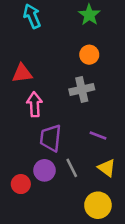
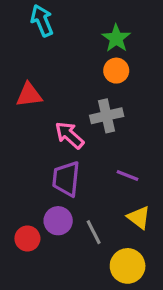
green star: (89, 15) -> (116, 38), moved
pink arrow: (35, 104) -> (69, 135), moved, turned -45
gray line: (72, 168) -> (94, 232), moved

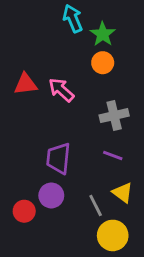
cyan arrow: (42, 21) -> (73, 18), moved
gray cross: (107, 116) -> (114, 116), moved
pink arrow: (69, 135) -> (61, 90), moved
gray line: (94, 232) -> (96, 205), moved

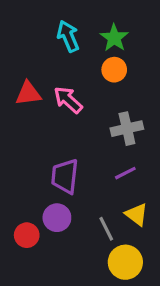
cyan arrow: (73, 18) -> (68, 36), moved
purple line: (113, 155) -> (125, 173), turned -48

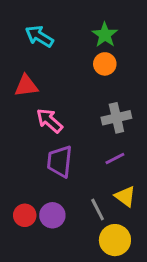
cyan arrow: (68, 36) -> (39, 36), moved, turned -36
pink arrow: (68, 100) -> (49, 121), moved
purple circle: (57, 218) -> (52, 215), moved

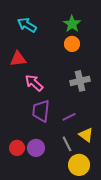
purple line: (115, 159) -> (69, 117), moved

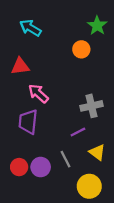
green star: (72, 24) -> (97, 26), moved
gray cross: (80, 81) -> (92, 106), moved
purple trapezoid: (41, 111) -> (28, 122), moved
gray line: (67, 144) -> (65, 159), moved

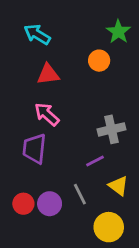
red triangle: (20, 66) -> (48, 74), moved

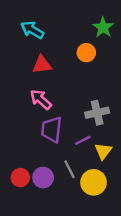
purple trapezoid: (34, 149) -> (51, 130), moved
yellow triangle: (118, 186) -> (103, 151), moved, turned 30
yellow circle: (109, 227) -> (94, 182), moved

